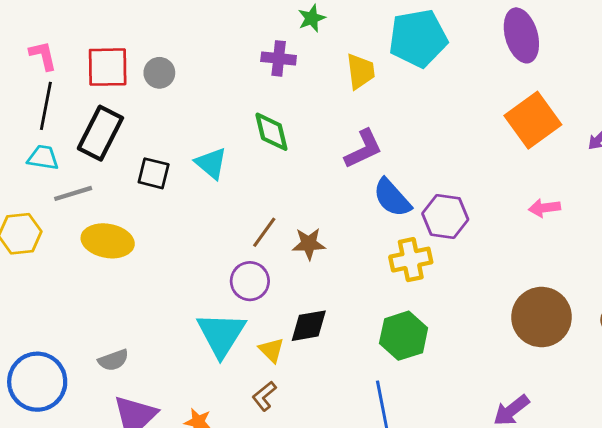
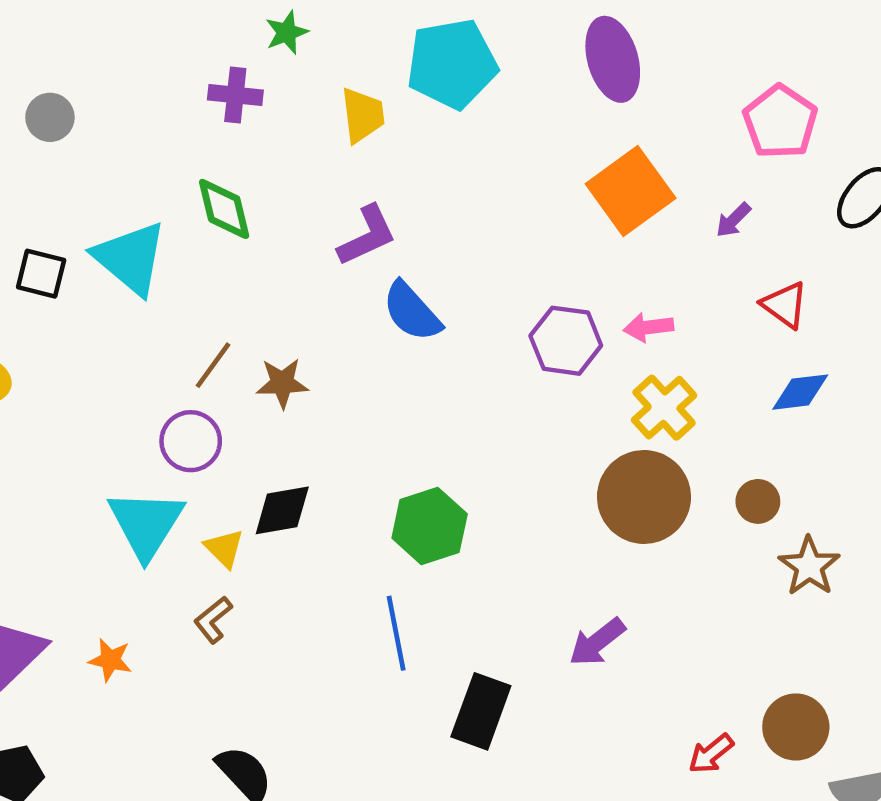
cyan triangle: (211, 163) -> (130, 258), size x1.5
purple hexagon: (445, 216) -> (566, 341), moved
yellow cross: (411, 260) -> (664, 408), moved, turned -30

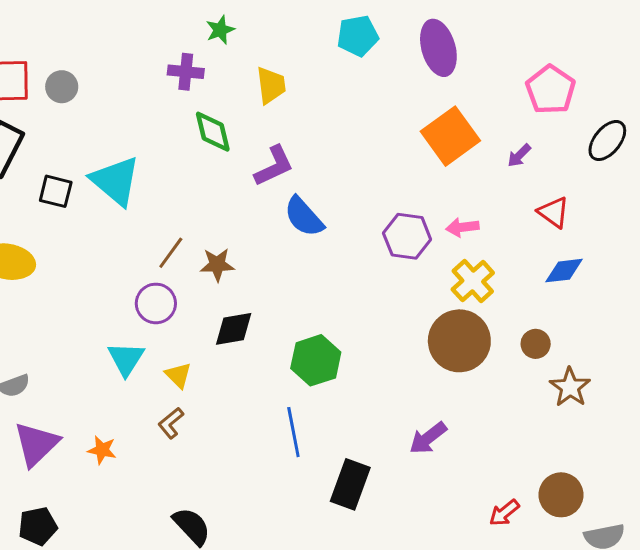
cyan pentagon: (452, 64) -> (358, 36), moved, size x0.7
green diamond: (224, 209) -> (213, 132), moved
black diamond: (282, 510) -> (234, 329), moved
cyan triangle: (146, 524) -> (126, 359), size x0.7

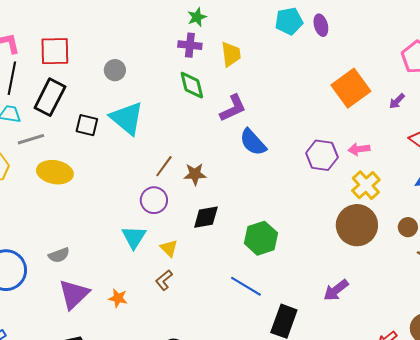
purple ellipse: (438, 48) -> (321, 25), moved, size x0.6
purple cross: (186, 72) -> (190, 45), moved
gray circle: (62, 87) -> (115, 70), moved
blue line: (293, 432) -> (246, 286), turned -48

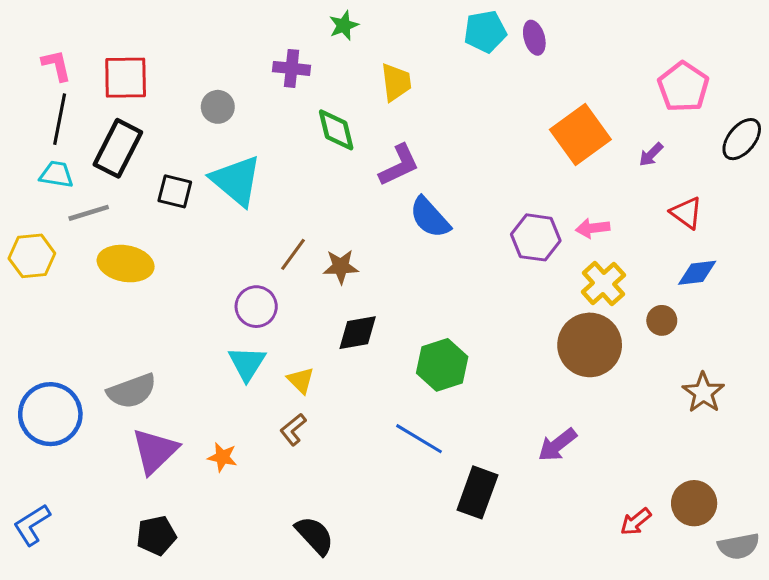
purple cross: (190, 45) -> (292, 68), moved
purple circle: (154, 200) -> (256, 307), moved
brown circle: (408, 227) -> (662, 320), moved
gray semicircle: (59, 255) -> (132, 391), size x1.5

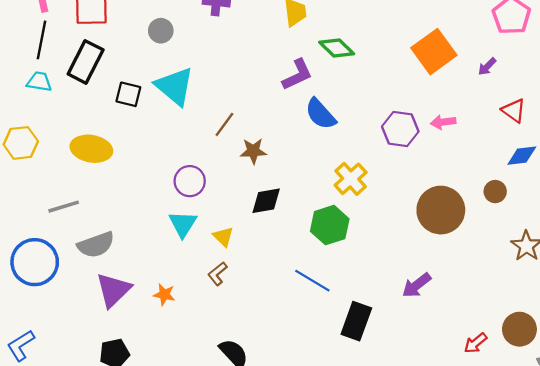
green diamond: (336, 130) -> (337, 48), moved, turned -32
gray line: (89, 213) -> (64, 207), moved
brown line: (293, 254) -> (224, 124), moved
yellow cross: (603, 284) -> (351, 179), moved

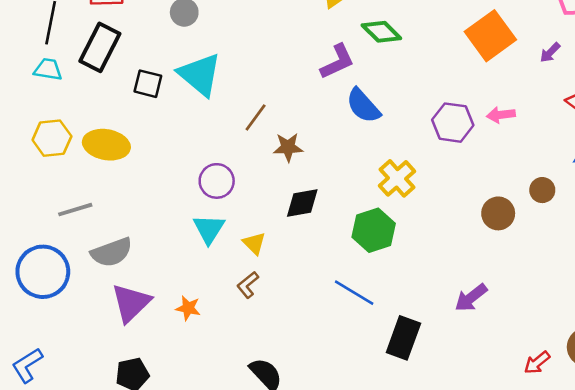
yellow hexagon: (21, 143) -> (52, 138), moved
brown circle: (495, 192) -> (542, 190), moved
brown circle: (441, 210) -> (498, 213), size x0.6

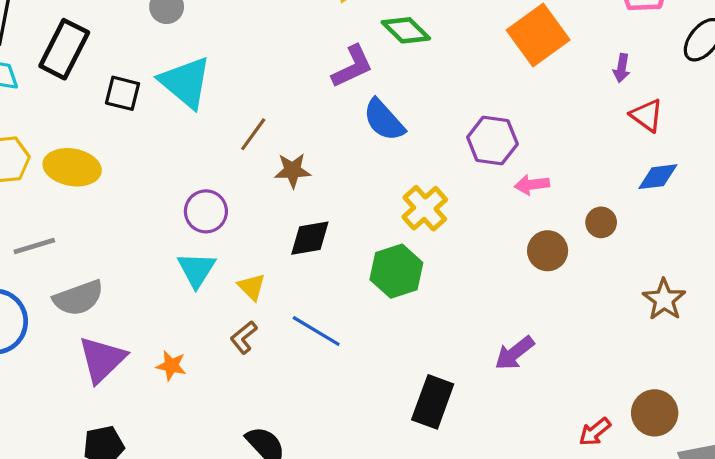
purple arrow: (550, 53) -> (622, 68), moved, turned -35
pink arrow: (501, 115) -> (532, 185), moved
blue line: (354, 293) -> (316, 331), moved

